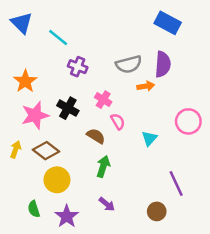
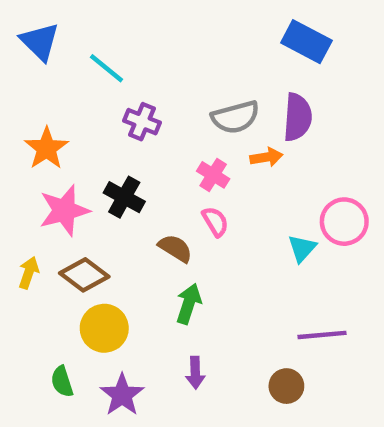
pink cross: (103, 100) -> (213, 175), moved
cyan triangle: (149, 138) -> (302, 248), moved
purple line: (176, 183) -> (322, 335), turned -70
purple arrow: (107, 204) -> (195, 373), turned 49

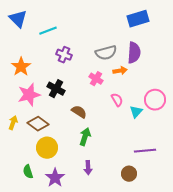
blue rectangle: (306, 42) -> (138, 19), turned -45
cyan line: (106, 68) -> (48, 31), turned -60
pink semicircle: (215, 222) -> (117, 100), moved

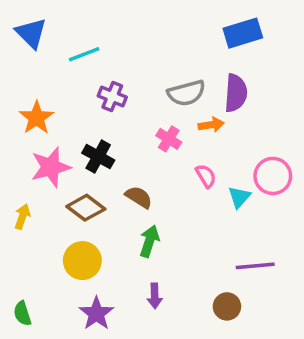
brown diamond: (38, 124) -> (86, 208), moved
green semicircle: (28, 172) -> (22, 313), moved

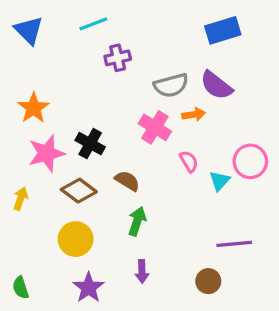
cyan line: (84, 54) -> (93, 24), moved
purple semicircle: (236, 93) -> (216, 85), turned 124
purple cross: (112, 97) -> (118, 58), moved, turned -35
pink cross: (169, 139) -> (155, 127), size x1.4

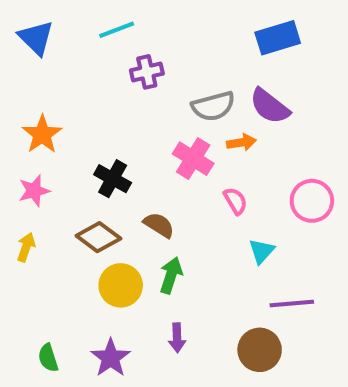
pink star: (46, 153) -> (34, 191), moved, size x0.7
cyan triangle: (220, 181) -> (262, 251), moved
yellow circle: (76, 239) -> (121, 285), moved
brown circle: (208, 281) -> (260, 350), size x1.4
green semicircle: (21, 288) -> (48, 358), moved

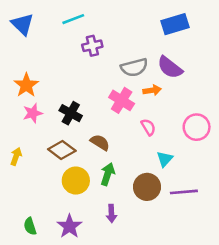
pink star: (34, 191) -> (33, 113), moved
brown circle: (260, 350) -> (147, 187), moved

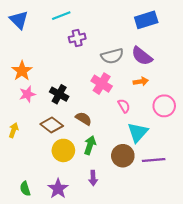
orange arrow: (152, 90) -> (141, 81), moved
cyan triangle: (165, 159) -> (138, 132), size x1.5

